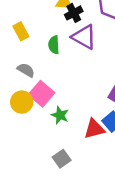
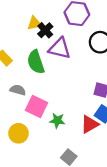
green semicircle: (54, 45) -> (36, 62), size x1.5
yellow circle: (22, 102) -> (18, 133), moved

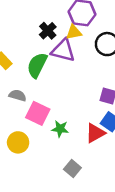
yellow triangle: (34, 23) -> (74, 32), moved
green semicircle: (36, 62) -> (37, 65), turned 45

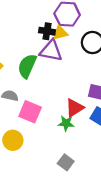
black cross: (48, 31) -> (47, 31), moved, turned -35
green star: (60, 129) -> (66, 123), moved
red triangle: (95, 133) -> (75, 108), moved

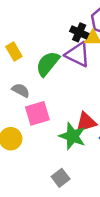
pink square: (30, 112) -> (37, 113), turned 35
green star: (66, 123) -> (72, 136), size x1.5

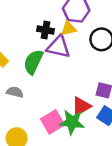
black cross: (79, 32) -> (46, 30), moved
pink square: (37, 113) -> (52, 122), moved

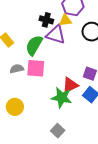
gray semicircle: (15, 92) -> (17, 69), turned -32
pink square: (52, 122) -> (36, 68), moved, turned 30

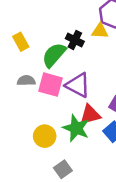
black cross: (46, 20) -> (75, 40), moved
purple triangle: (56, 35) -> (78, 85), moved
yellow circle: (15, 107) -> (45, 136), moved

